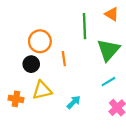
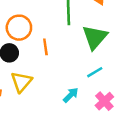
yellow triangle: (42, 90) -> (21, 82), turned -36
cyan arrow: (74, 102) -> (71, 95), moved

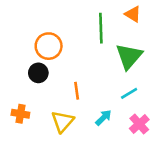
orange line: (45, 47) -> (77, 91), moved
yellow triangle: (21, 82) -> (63, 121), moved

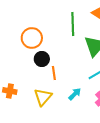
black circle: (38, 73) -> (42, 59), moved

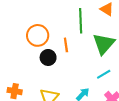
orange line: (54, 73) -> (66, 45), moved

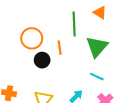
cyan line: (104, 74) -> (97, 77), turned 56

